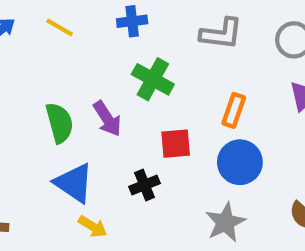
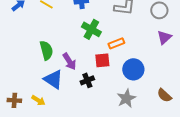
orange rectangle: (234, 110) -> (116, 43), moved, turned 49
purple arrow: (107, 119) -> (69, 61), moved
yellow arrow: (93, 226) -> (38, 100), moved

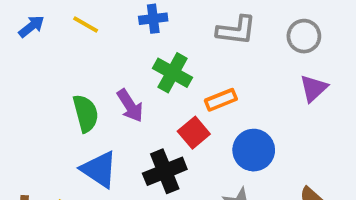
red square: (102, 60) -> (194, 133), turned -35
purple arrow: (69, 61) -> (130, 106), moved
black cross: (87, 80) -> (165, 171), size x1.5

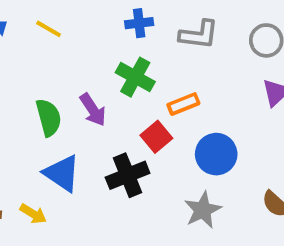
blue cross: (153, 19) -> (139, 23), moved

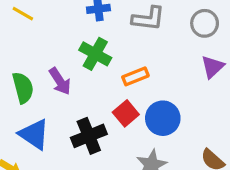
red square: (156, 137) -> (126, 113), moved

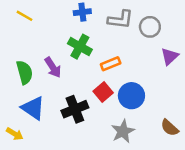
gray circle: (205, 23) -> (150, 27), moved

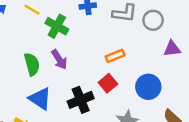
green cross: (80, 47) -> (57, 26), moved
purple triangle: (170, 56) -> (172, 49), turned 36
blue circle: (131, 96) -> (148, 87), moved

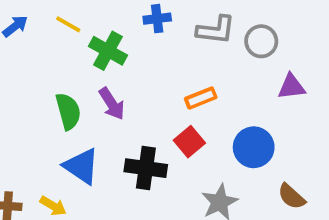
black cross: (81, 100) -> (146, 168), turned 30

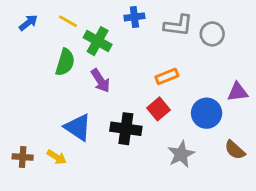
purple triangle: (292, 87) -> (238, 92), moved
green semicircle: (68, 111) -> (65, 62), moved, turned 32

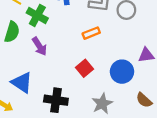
orange rectangle: (167, 76) -> (91, 33), moved
black cross: (126, 129) -> (56, 100), moved

